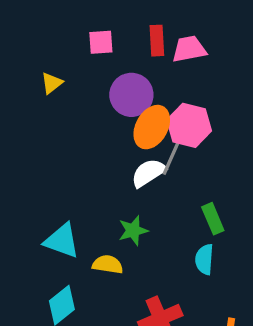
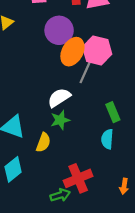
white semicircle: (148, 173) -> (59, 98), moved
yellow semicircle: (108, 264) -> (43, 142), turned 102

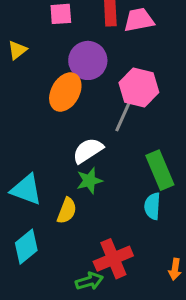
orange ellipse: (72, 52) -> (65, 92), moved
green rectangle: (113, 112) -> (160, 170), size x1.4

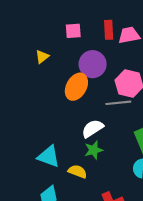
gray line: (124, 115) -> (118, 103), turned 60
yellow semicircle: (67, 211) -> (78, 171), turned -90

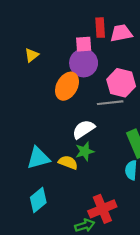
pink square: (73, 31) -> (84, 44), moved
cyan triangle: (49, 156) -> (38, 158), turned -35
yellow semicircle: (78, 171) -> (68, 162), moved

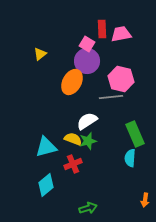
pink square: (84, 44) -> (87, 44), turned 35
yellow semicircle: (68, 162) -> (73, 139), moved
red cross: (102, 209) -> (73, 164), moved, size x0.7

